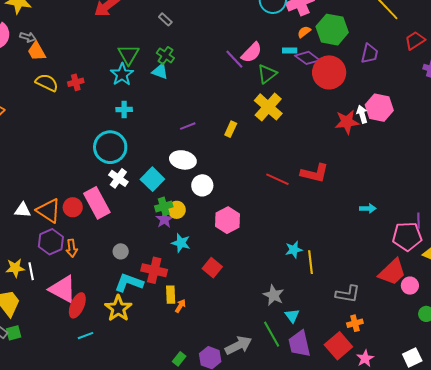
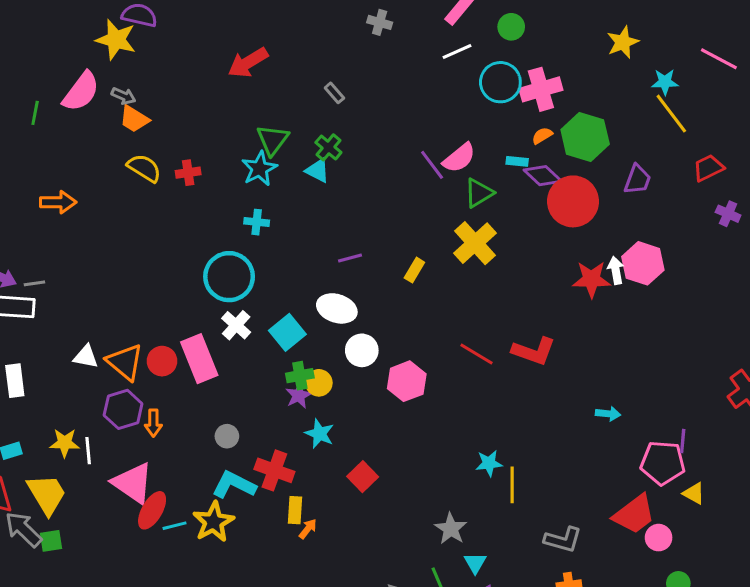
orange trapezoid: (37, 51) -> (134, 119), turned -35
pink hexagon: (227, 220) -> (407, 381), moved
cyan line: (86, 336) -> (175, 526), moved

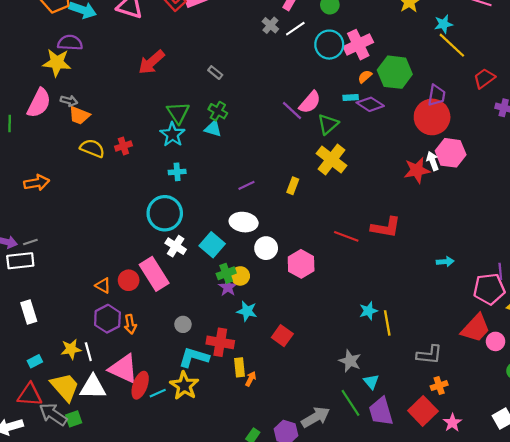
gray cross: (380, 22) -> (270, 25), moved, turned 35
red circle: (573, 201) -> (432, 117), moved
white triangle: (86, 357) -> (93, 387), moved, size x1.5
orange triangle: (125, 362) -> (103, 286), size x0.6

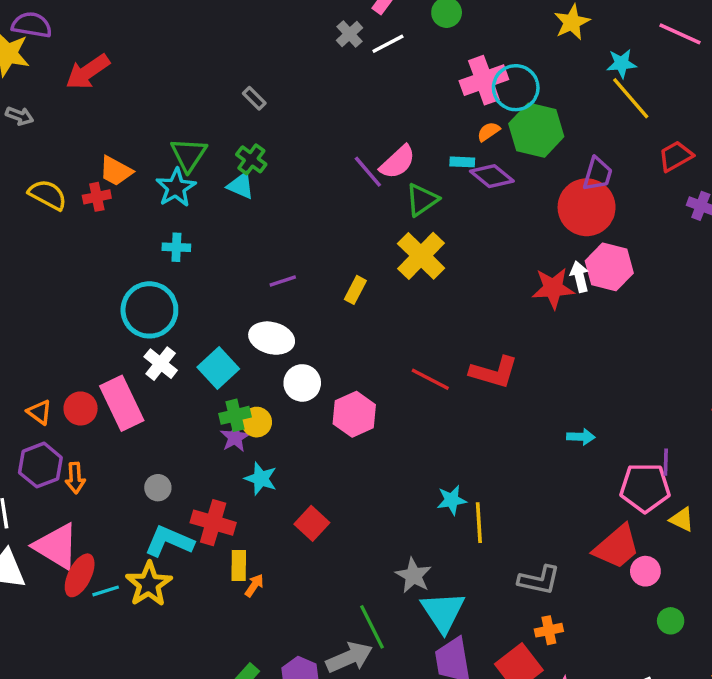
cyan circle: (329, 45) -> (516, 88), moved
red arrow: (151, 62) -> (88, 72), moved
orange trapezoid: (79, 115) -> (116, 171), moved
cyan triangle: (371, 382) -> (443, 612), size x1.8
green line: (351, 403) -> (372, 627), moved

